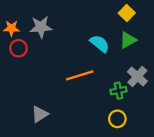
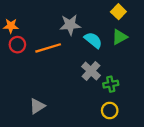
gray star: (41, 27) -> (70, 25), moved
orange line: (80, 75) -> (48, 48), moved
gray cross: (137, 77) -> (91, 71), moved

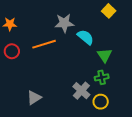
green triangle: (120, 37) -> (105, 55), moved, turned -35
red circle: (17, 45) -> (12, 51), moved
gray cross: (91, 71) -> (81, 91), moved

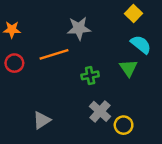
cyan semicircle: (85, 37) -> (141, 44), moved
green cross: (102, 77) -> (90, 75), moved

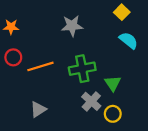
orange line: (54, 54) -> (40, 66), moved
green triangle: (128, 68) -> (113, 83), moved
green cross: (90, 75) -> (82, 69), size x1.6

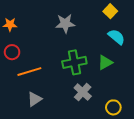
orange line: (40, 66) -> (29, 72), moved
green triangle: (113, 83) -> (105, 62), moved, turned 35
yellow circle: (113, 114) -> (113, 107), moved

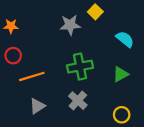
yellow square: (110, 11) -> (95, 12), moved
green triangle: (105, 62) -> (121, 74), moved
gray cross: (83, 92) -> (78, 101), moved

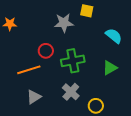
yellow square: (95, 12) -> (87, 11), turned -32
red circle: (13, 56) -> (46, 51), moved
yellow circle: (122, 115) -> (96, 106), moved

